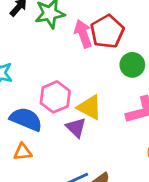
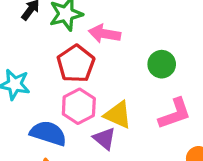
red pentagon: (107, 32) -> (76, 64), moved
pink arrow: (83, 34) -> (105, 34), turned -56

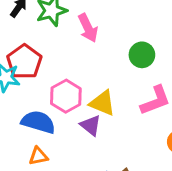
pink arrow: (105, 34) -> (88, 28), turned -124
red pentagon: (76, 64) -> (24, 62), moved

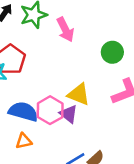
pink hexagon: (66, 96) -> (50, 110), moved

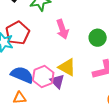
pink arrow: (65, 30) -> (62, 29), moved

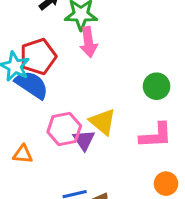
pink arrow: (62, 29) -> (88, 42), moved
blue semicircle: (22, 75) -> (32, 85), moved

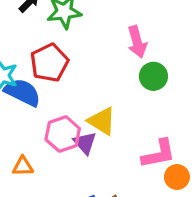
pink arrow: (88, 42) -> (137, 42), moved
red pentagon: (38, 56) -> (49, 63), moved
pink L-shape: (156, 135) -> (159, 154), moved

